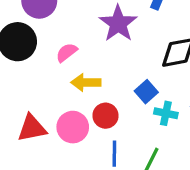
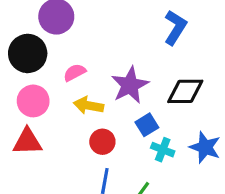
purple star: (118, 24) -> (130, 85), moved
pink circle: (73, 127) -> (33, 101), moved

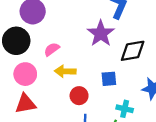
purple star: (130, 85) -> (101, 34), moved
blue square: (147, 125) -> (109, 79), turned 35
cyan cross: (163, 150) -> (125, 109), moved

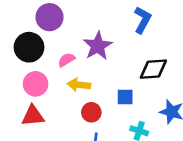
purple star: (101, 34) -> (98, 46), moved

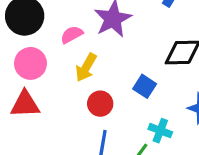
yellow arrow: (79, 85) -> (86, 67), turned -70
blue square: (125, 97) -> (145, 86), turned 30

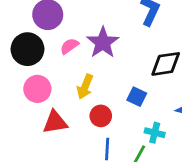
pink semicircle: (72, 35) -> (69, 46), moved
red triangle: (25, 104) -> (55, 122), moved

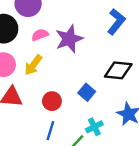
yellow arrow: (85, 87) -> (33, 65), moved
cyan cross: (155, 133) -> (94, 127), turned 35

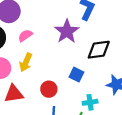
purple star: (69, 39) -> (67, 31), moved
cyan cross: (94, 127) -> (90, 102), turned 32

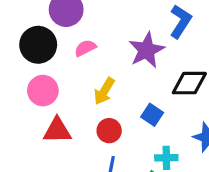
yellow arrow: (26, 62) -> (104, 91), moved

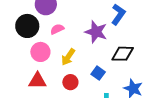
purple star: (147, 50) -> (96, 32), turned -30
pink circle: (43, 91) -> (40, 52), moved

